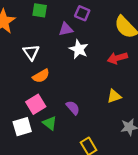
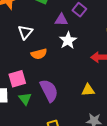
orange semicircle: (41, 76) -> (39, 54), moved
purple semicircle: (73, 108) -> (49, 90), size x1.6

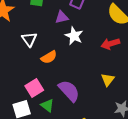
yellow triangle: (88, 90) -> (108, 80), turned -32

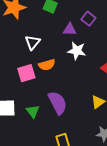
white star: (74, 36) -> (77, 51), turned -30
pink square: (34, 88) -> (26, 73), moved

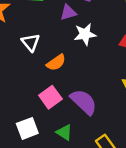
pink square: (26, 73) -> (50, 97), moved
green triangle: (33, 111) -> (64, 132), moved

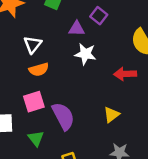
orange semicircle: (56, 63) -> (39, 70), moved

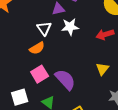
white triangle: (33, 45) -> (44, 28), moved

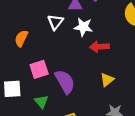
red arrow: (105, 34) -> (99, 47), moved
orange semicircle: (37, 48) -> (21, 38), moved, turned 133

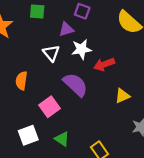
yellow triangle: (107, 80) -> (122, 96), turned 32
purple semicircle: (65, 82) -> (75, 85), moved

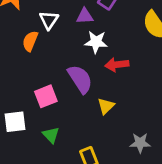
white triangle: (51, 53) -> (49, 20), moved
orange semicircle: (21, 81) -> (30, 41), moved
yellow triangle: (122, 96) -> (106, 106), moved, turned -35

